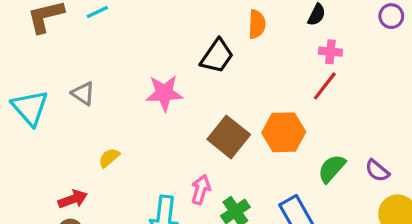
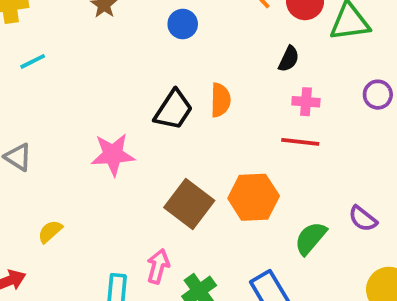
purple circle: (391, 16) -> (378, 95), moved
orange semicircle: (257, 24) -> (220, 100), moved
red line: (325, 86) -> (300, 142), turned 60
purple semicircle: (377, 171) -> (363, 219), moved

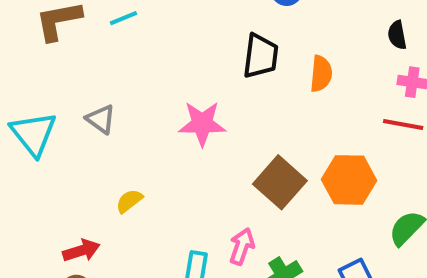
black semicircle: (289, 59) -> (397, 35), turned 140
black trapezoid: (173, 110) -> (261, 56), moved, turned -30

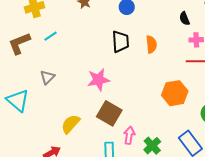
gray triangle: (101, 119) -> (47, 77), moved, turned 49
brown square: (280, 182) -> (109, 113), moved
yellow semicircle: (129, 201) -> (70, 124), size x1.5

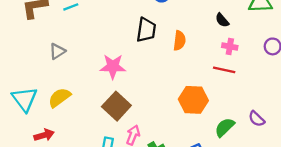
black semicircle: (184, 18) -> (222, 20), turned -32
cyan triangle: (18, 100) -> (24, 99), moved
yellow semicircle: (70, 124) -> (59, 98), moved

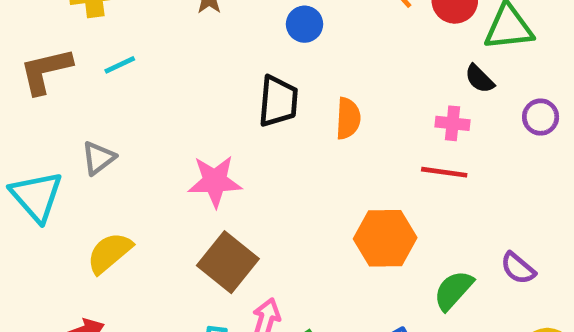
black semicircle: (222, 20) -> (479, 79), moved
cyan triangle: (24, 99) -> (37, 196), moved

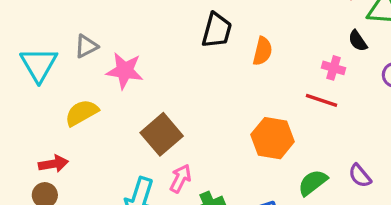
pink star: (215, 181) -> (125, 71), moved

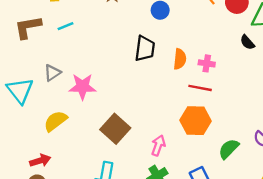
pink cross: (334, 68) -> (207, 63), moved
red line: (322, 100) -> (200, 88), moved
pink arrow: (181, 178) -> (158, 145), moved

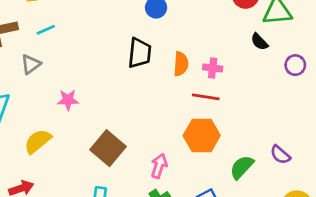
gray triangle: (52, 73) -> (31, 64), moved
pink star: (82, 87) -> (68, 100), size x0.7

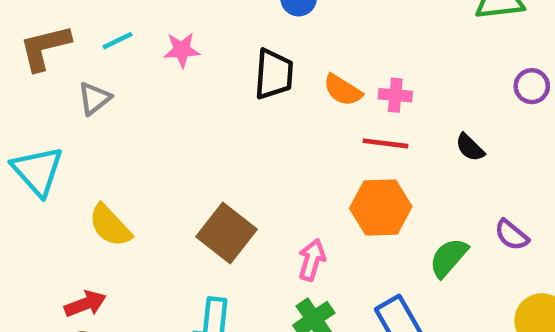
black semicircle: (259, 42) -> (470, 147), moved
orange semicircle: (181, 64) -> (343, 90), turned 120
pink star: (68, 100) -> (182, 50), moved
yellow semicircle: (38, 141) -> (110, 226), turned -92

